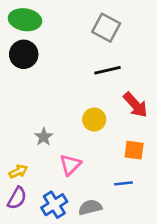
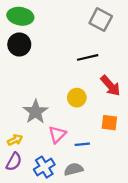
gray square: (106, 28) -> (101, 20), moved
gray star: (44, 137) -> (36, 112), size x1.6
blue line: (123, 183) -> (82, 144), moved

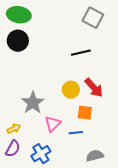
red arrow: (110, 86) -> (94, 88), moved
orange square: (109, 123) -> (85, 113), moved
gray semicircle: (74, 169) -> (95, 156), moved

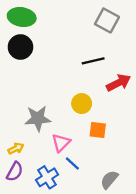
red arrow: (94, 88) -> (119, 83), moved, turned -75
gray star: (33, 103) -> (38, 119), turned 30
blue line: (76, 133) -> (72, 163), moved, turned 48
gray semicircle: (95, 156) -> (109, 180), turned -36

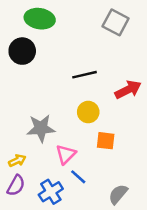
green ellipse: (22, 17) -> (40, 19), moved
black line: (93, 61) -> (84, 75), moved

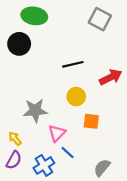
yellow arrow: (17, 161) -> (15, 139), turned -104

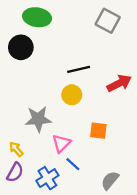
yellow circle: (76, 97) -> (72, 95), moved

